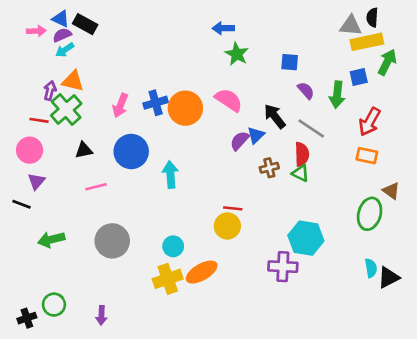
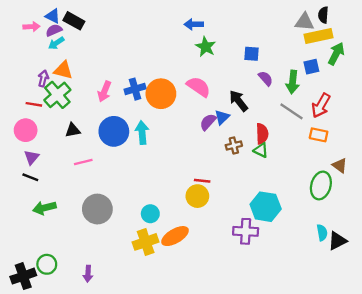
gray line: (311, 128) -> (291, 111), moved
cyan arrow: (170, 175) -> (142, 133), moved
black line: (21, 204) -> (30, 177), moved
black cross: (27, 318) -> (23, 276), size x1.5

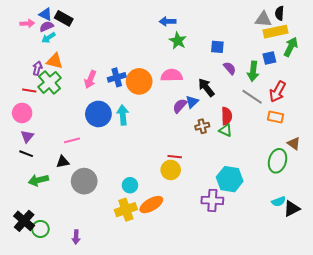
pink semicircle: (199, 87) -> (172, 75), turned -35
black triangle: (73, 130) -> (63, 162), moved
cyan semicircle: (322, 233) -> (279, 201), turned 80
black cross: (23, 276) -> (24, 221), moved, turned -30

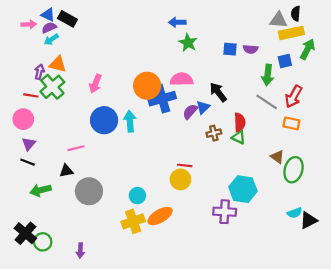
purple semicircle: (230, 68) -> (250, 49), moved, turned 136
blue cross: (117, 77) -> (162, 99), moved, size x1.4
brown triangle: (294, 143) -> (277, 157), moved

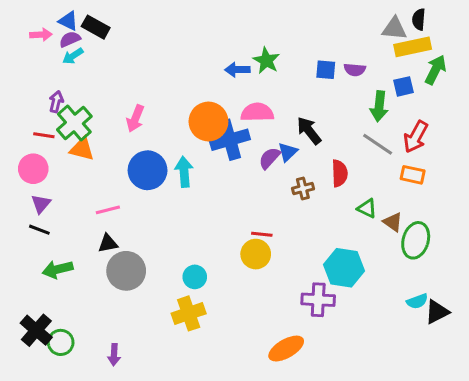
blue arrow: (177, 22) -> (237, 70), moved
orange triangle: (58, 64) -> (82, 149), moved
green triangle: (239, 137) -> (367, 208), moved
black triangle: (66, 171) -> (108, 243), moved
orange ellipse: (160, 216) -> (286, 349), moved

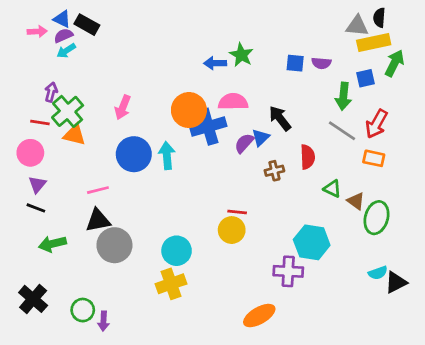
black triangle: (108, 243) -> (98, 220), size x1.4
cyan circle: (195, 277) -> (177, 251), size x1.4
green circle: (61, 342) -> (83, 310), moved

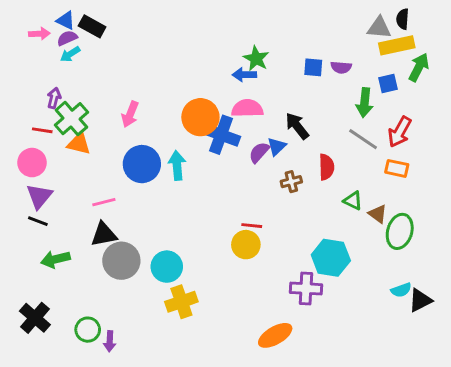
blue arrow: (215, 63) -> (244, 75), moved
blue cross: (208, 127) -> (221, 135), turned 36
purple triangle: (37, 185) -> (39, 196), size x1.4
cyan circle: (177, 251) -> (167, 267), moved

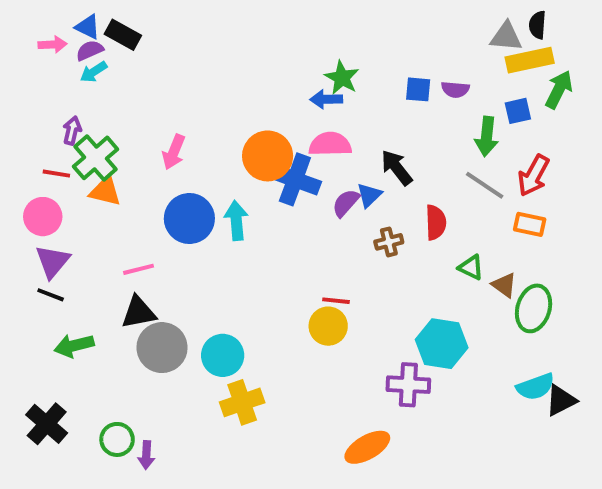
cyan semicircle: (401, 290) -> (535, 387), size x1.4

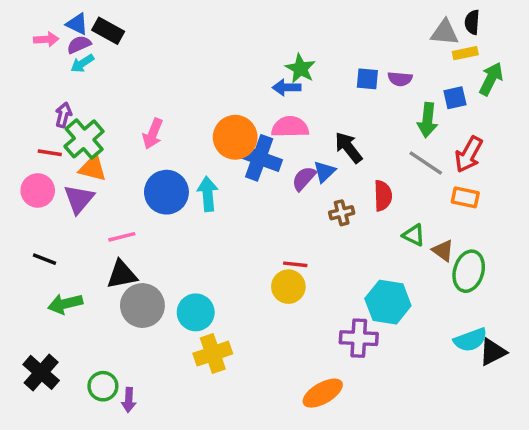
yellow rectangle: (530, 60) -> (465, 53), size x0.6
purple triangle: (53, 262) -> (79, 199), moved

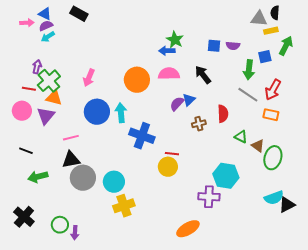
black rectangle: (108, 31) -> (79, 14), moved
black arrow: (348, 148) -> (203, 75), moved
blue cross: (259, 158) -> (142, 136), moved

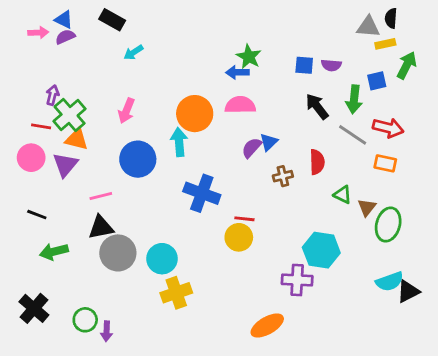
cyan arrow: (48, 37) -> (134, 52), moved
black arrow: (203, 75) -> (317, 106), moved
red arrow: (273, 90) -> (388, 128), turned -105
cyan arrow: (121, 113) -> (179, 142), moved
brown triangle: (258, 146) -> (367, 207), turned 32

